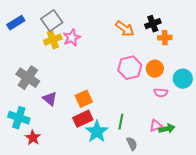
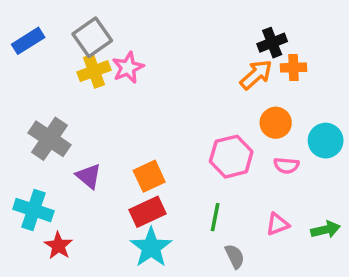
orange arrow: (125, 29) -> (256, 75), moved, turned -78
pink hexagon: (130, 68) -> (231, 157), moved
green arrow: (167, 129) -> (326, 230), moved
cyan star: (97, 132) -> (151, 247), moved

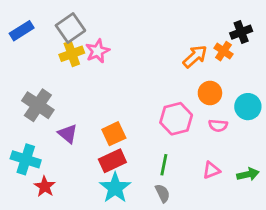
black cross: (272, 43) -> (241, 32), moved
orange cross: (293, 68) -> (223, 51), turned 36
gray semicircle: (235, 256) -> (163, 193), moved

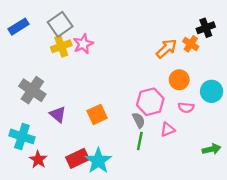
red rectangle: (112, 161) -> (77, 158), moved
pink triangle: (211, 170) -> (168, 129), moved
gray semicircle: (163, 193) -> (139, 120), moved

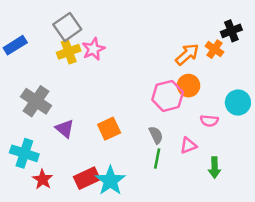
blue rectangle: (18, 27) -> (15, 45), moved
orange circle: (179, 80) -> (188, 86), moved
pink hexagon: (150, 102) -> (168, 96), moved
green arrow: (212, 149) -> (215, 168), moved, turned 102

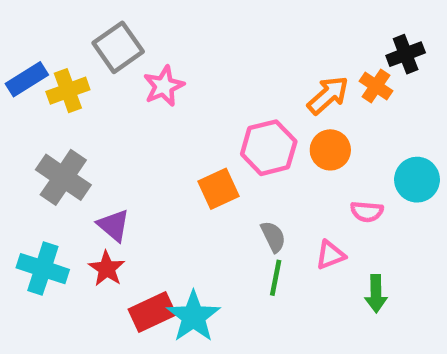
yellow cross: (69, 52) -> (68, 91), moved
pink hexagon: (168, 96) -> (269, 148), moved
orange square: (109, 129) -> (219, 189), moved
red star: (43, 179) -> (107, 269), moved

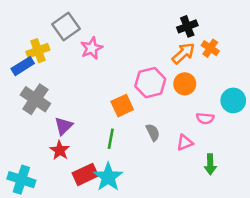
black cross: (406, 54) -> (187, 26), moved
blue rectangle: (27, 79) -> (23, 66), moved
purple triangle: (114, 225) -> (63, 126), turned 36
cyan cross: (43, 269) -> (21, 180), moved
green line: (276, 278) -> (111, 139), moved

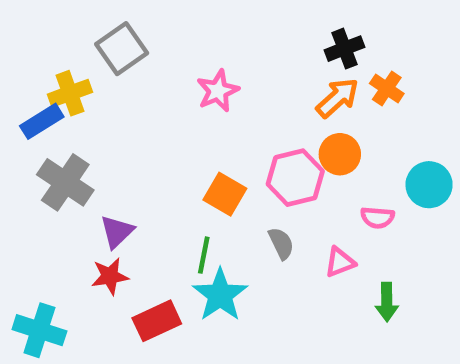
pink star: (92, 48) -> (218, 91), moved
pink hexagon: (150, 83) -> (295, 178), moved
orange square: (122, 106) -> (225, 194), turned -35
red star: (60, 150) -> (110, 276), turned 30
cyan star: (108, 177) -> (220, 295), moved

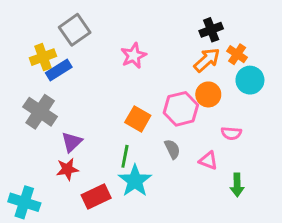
blue rectangle: (42, 121) -> (59, 70), moved
cyan circle: (429, 185) -> (250, 80), moved
pink triangle: (340, 262) -> (208, 161), turned 42

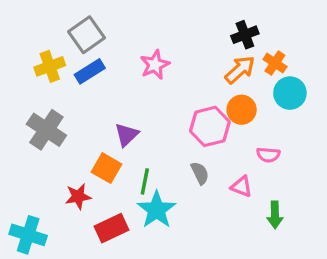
blue rectangle: (59, 70) -> (90, 71), moved
orange square: (138, 119) -> (106, 168), moved
purple triangle: (72, 142) -> (126, 135), moved

